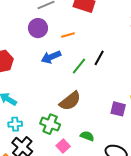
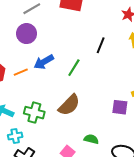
orange line: (68, 35) -> (21, 72), moved
black line: (99, 58) -> (101, 45), moved
green cross: (50, 124) -> (34, 113), moved

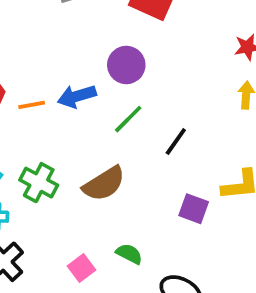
purple circle: (27, 34) -> (126, 65), moved
black line: (101, 45) -> (176, 141), moved

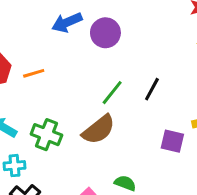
blue arrow: (77, 96) -> (67, 22), moved
green line: (128, 119) -> (112, 93), moved

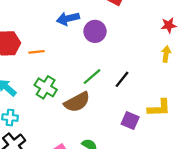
green cross: (46, 135) -> (46, 87), moved

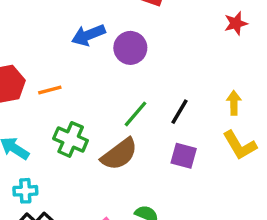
yellow arrow: (166, 54) -> (234, 103), moved
yellow L-shape: (159, 108) -> (240, 145), turned 70
purple square: (130, 120) -> (184, 156), moved

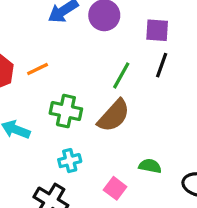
purple square: (184, 156) -> (157, 30), moved
cyan cross: (25, 191) -> (70, 161), moved

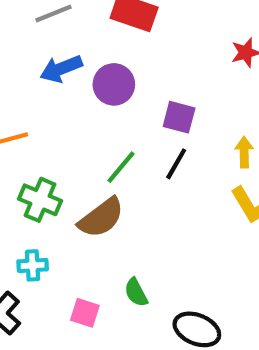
green semicircle: (150, 166) -> (136, 292), turned -140
pink square: (115, 188) -> (85, 313), turned -30

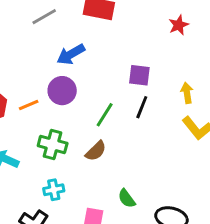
blue arrow: (61, 69) -> (71, 54), moved
purple circle: (114, 84) -> (62, 91), moved
brown semicircle: (101, 218) -> (96, 151), size x0.7

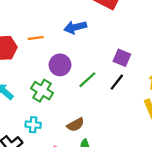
purple circle: (62, 91) -> (60, 65), moved
orange line: (29, 105) -> (36, 38), moved
brown semicircle: (96, 151) -> (76, 125), moved

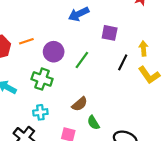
blue arrow: (75, 27) -> (79, 14), moved
orange line: (36, 38) -> (26, 41), moved
black line: (117, 82) -> (123, 62), moved

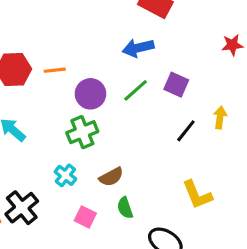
green line: (82, 60) -> (136, 90), moved
yellow L-shape: (149, 75) -> (197, 195), moved
green cross: (42, 79) -> (82, 132), moved, turned 36
cyan cross: (40, 112) -> (65, 175), moved, turned 32

